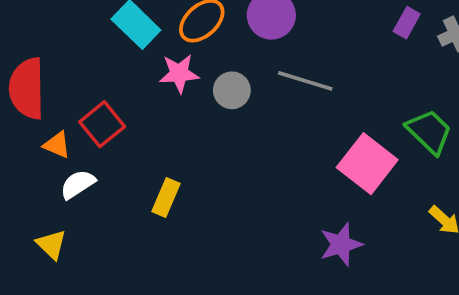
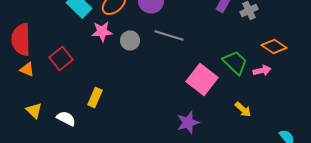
orange triangle: (57, 145) -> (27, 70), moved
white semicircle: (78, 184) -> (66, 118), moved, turned 60
yellow triangle: (51, 244) -> (34, 110), moved

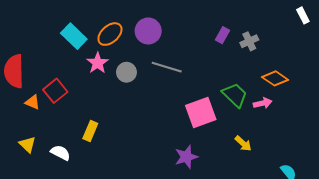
pink star: (102, 32) -> (98, 63), turned -30
orange triangle: (27, 70) -> (33, 102), moved
pink square: (202, 80) -> (201, 112), turned 32

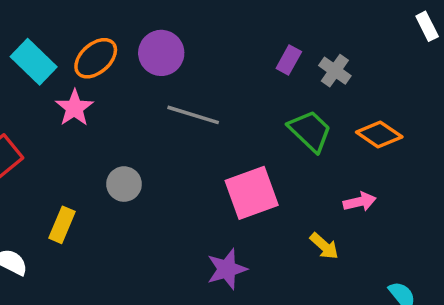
gray cross: (249, 41) -> (335, 71), turned -30
gray circle: (126, 72) -> (124, 184), moved
green trapezoid: (235, 95) -> (310, 131), moved
pink arrow: (263, 103) -> (360, 202), moved

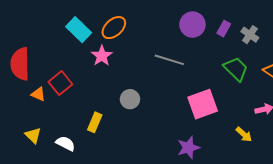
purple circle: (161, 53) -> (192, 25), moved

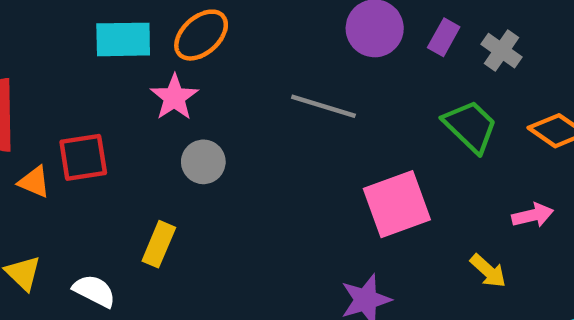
cyan rectangle: (79, 30) -> (123, 39), turned -45
red square: (60, 83) -> (83, 157), turned 30
gray circle: (130, 99) -> (203, 162), moved

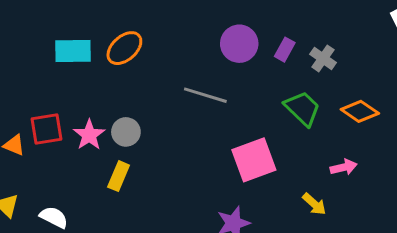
pink star: (174, 97) -> (89, 135), moved
yellow rectangle: (159, 244) -> (119, 176), moved

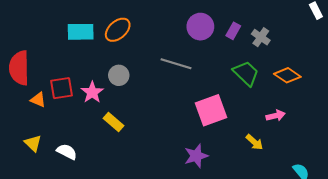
gray circle: (126, 132) -> (119, 75), moved
yellow rectangle: (119, 176) -> (113, 122), turned -72

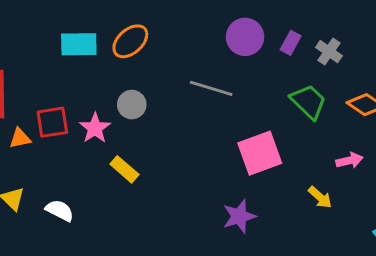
orange triangle: (38, 100) -> (20, 138), turned -35

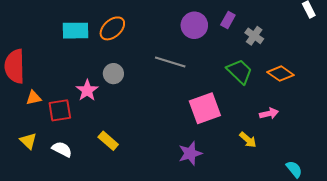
purple rectangle: (291, 43) -> (228, 20), moved
red square: (52, 122) -> (60, 110), moved
yellow rectangle: (124, 169) -> (108, 141), moved

